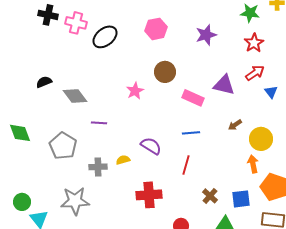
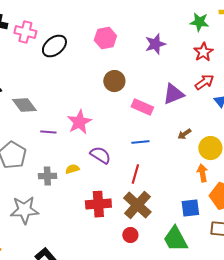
purple triangle: (224, 85) -> (173, 94), turned -35
pink star: (135, 91) -> (79, 122), moved, size x1.4
brown cross: (210, 196) -> (137, 205), moved, size x1.8

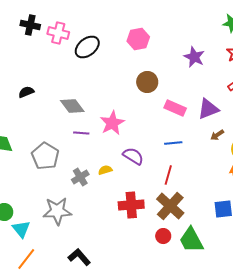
purple star: (155, 44) -> (194, 57), moved, turned -30
purple triangle: (173, 94) -> (208, 109), moved
gray diamond: (24, 105) -> (72, 106), moved
gray cross: (47, 176) -> (80, 177), turned -30
green trapezoid: (175, 239) -> (191, 240), moved

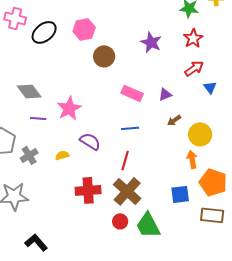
pink hexagon: (138, 39) -> (84, 29), moved
brown circle: (147, 82) -> (104, 56), moved
purple triangle: (208, 109) -> (165, 94), size x0.6
gray cross: (80, 177) -> (29, 155), moved

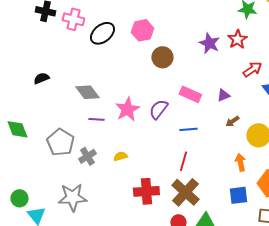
red star: (193, 38) -> (237, 39), moved
purple semicircle: (90, 141) -> (158, 109), moved, turned -85
orange arrow: (192, 159) -> (240, 162), moved

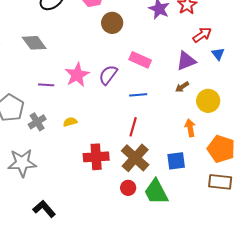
gray diamond: (87, 92) -> (34, 43), moved
purple triangle: (223, 95) -> (186, 61), moved, size x1.5
blue square: (238, 195) -> (176, 161), moved

